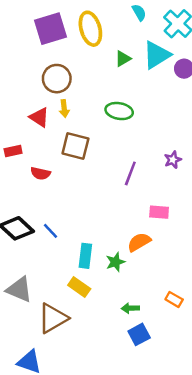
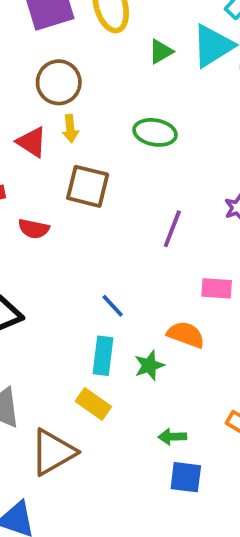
blue line: (50, 231) -> (113, 306), moved
orange semicircle: (139, 242) -> (186, 335), turned 50
blue square: (139, 334) -> (186, 477), turned 35

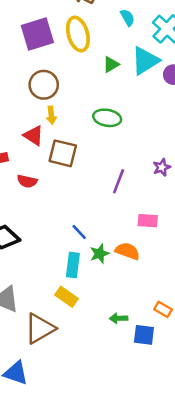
red triangle: (32, 142) -> (34, 136), moved
green star: (149, 365) -> (100, 254), moved
blue square: (186, 477) -> (144, 335), moved

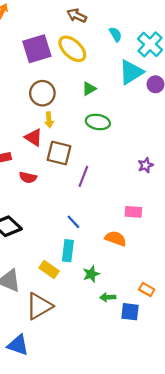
yellow ellipse: (78, 34) -> (72, 49), turned -32
green triangle: (111, 64) -> (89, 89), moved
purple line: (119, 181) -> (83, 176), moved
green star: (100, 254) -> (91, 274), moved
yellow rectangle: (67, 297) -> (49, 270), moved

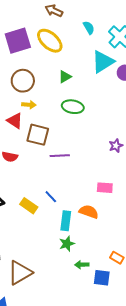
yellow arrow: (49, 120) -> (29, 105), turned -80
purple line: (83, 176) -> (60, 156), turned 66
cyan rectangle: (68, 251) -> (66, 221), moved
yellow rectangle: (49, 270) -> (29, 206), moved

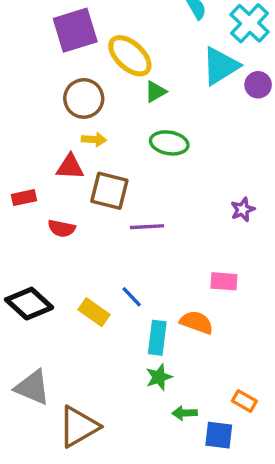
yellow ellipse: (50, 41) -> (130, 56), moved
red triangle: (15, 121) -> (70, 167), turned -30

